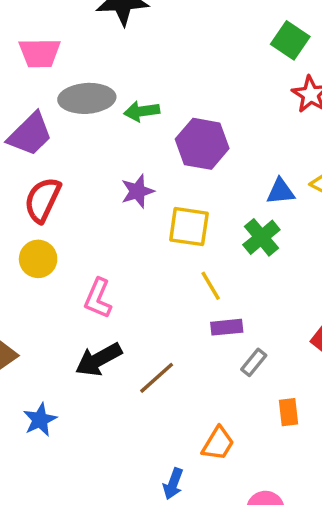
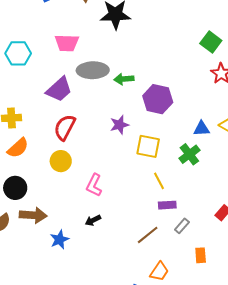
black arrow: (99, 359) -> (93, 220), size x0.6
brown line: (157, 378) -> (148, 235), moved
blue star: (40, 420) -> (59, 239), moved

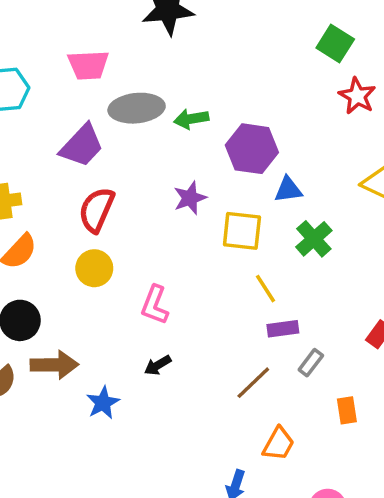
blue triangle: (202, 129) -> (288, 190), moved

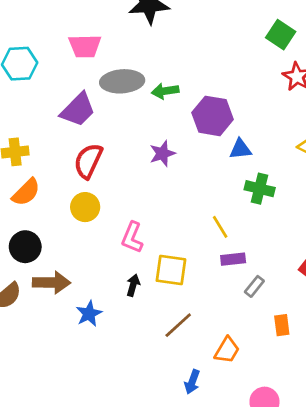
yellow square: (242, 231) -> (171, 270), moved
green cross: (314, 239) -> (260, 189), turned -36
black arrow: (158, 365) -> (133, 285), turned 135
brown line: (253, 383) -> (178, 325), moved

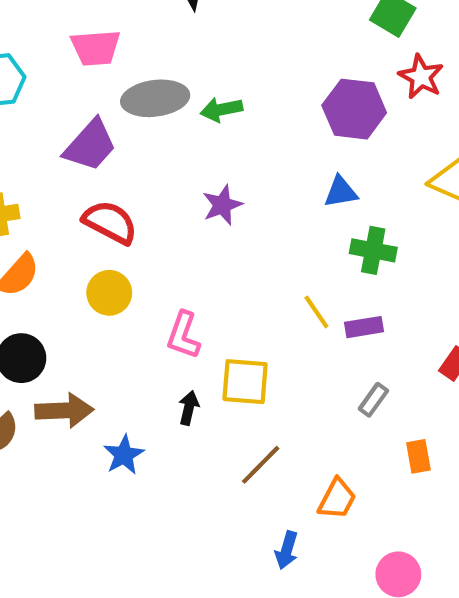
purple hexagon: (213, 116) -> (354, 109), moved
red semicircle: (88, 161) -> (110, 222), turned 96
purple rectangle: (233, 259) -> (364, 327), moved

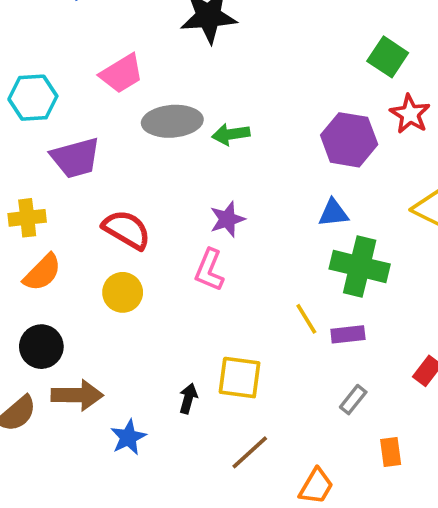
pink trapezoid: (96, 48) -> (122, 74), turned -30
purple trapezoid: (90, 145) -> (75, 158), moved, turned 30
green cross: (373, 250) -> (360, 267), size x1.4
pink L-shape: (183, 335) -> (209, 270), moved

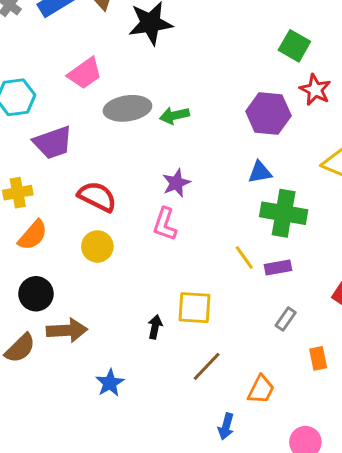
blue star: (128, 437) -> (110, 383), moved

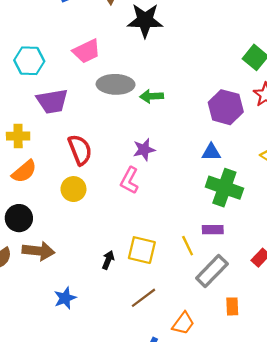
red semicircle: (97, 197) -> (80, 150), turned 32
yellow line: (244, 257) -> (188, 246), moved
gray rectangle: (286, 319) -> (212, 271), size x1.8

